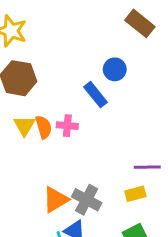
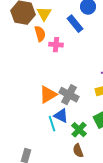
yellow triangle: (24, 126) -> (44, 14), moved
orange semicircle: (44, 127) -> (40, 34), moved

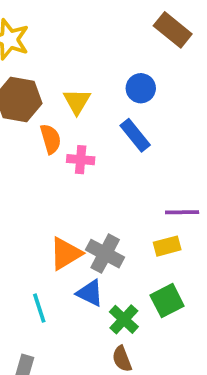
yellow triangle: (44, 14) -> (77, 101), moved
blue rectangle: (75, 24) -> (135, 135), moved
cyan line: (52, 124) -> (39, 308), moved

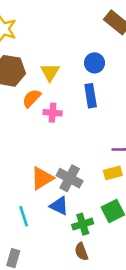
blue rectangle: (135, 135) -> (91, 96), turned 30
orange semicircle: (51, 139) -> (32, 98), turned -120
green cross: (124, 319) -> (83, 224), turned 30

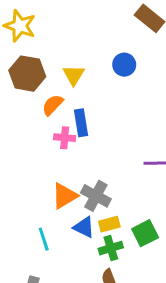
blue rectangle: (91, 96) -> (81, 123), moved
pink cross: (53, 113) -> (65, 138), moved
yellow rectangle: (113, 173) -> (109, 224), moved

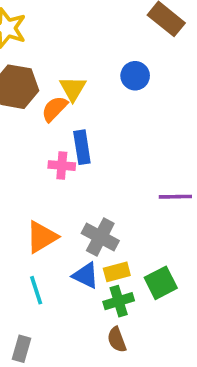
orange semicircle: (53, 105) -> (54, 109), moved
orange triangle: (65, 196) -> (42, 237), moved

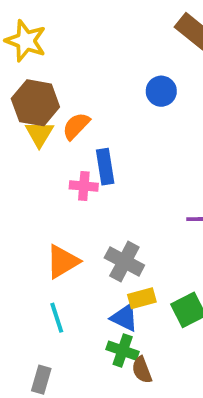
yellow triangle: (73, 89) -> (39, 134), moved
blue triangle: (86, 275) -> (124, 318), moved
green cross: (119, 301) -> (123, 351), moved, turned 36

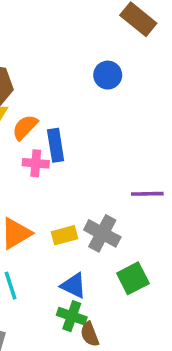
orange semicircle: (76, 126) -> (25, 127), moved
gray cross: (124, 262) -> (102, 233), moved
yellow rectangle: (142, 298) -> (65, 235), moved

